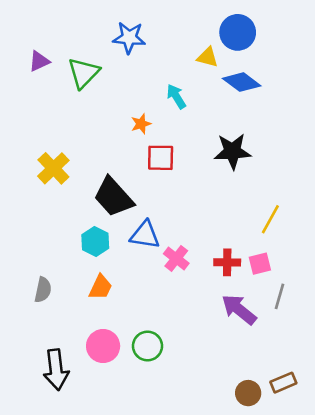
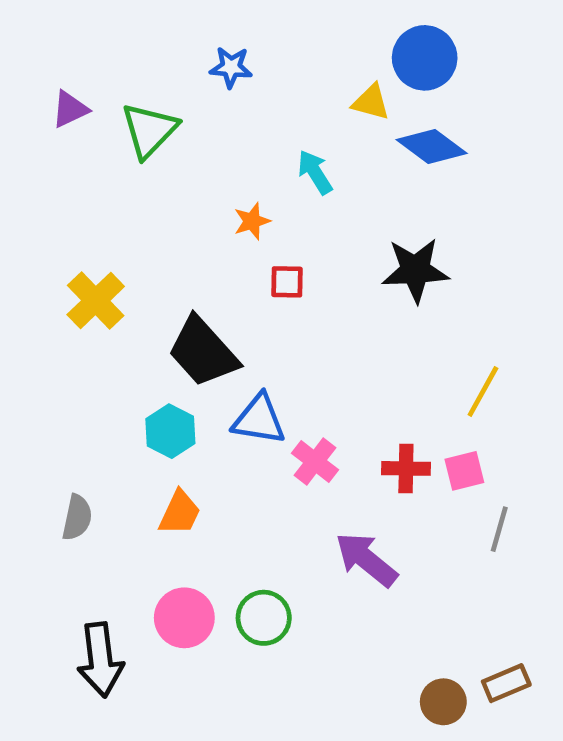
blue star: (129, 38) -> (231, 67), size x0.7
red square: (161, 158) -> (287, 282), size x0.7
purple arrow: (239, 309) -> (366, 559), moved

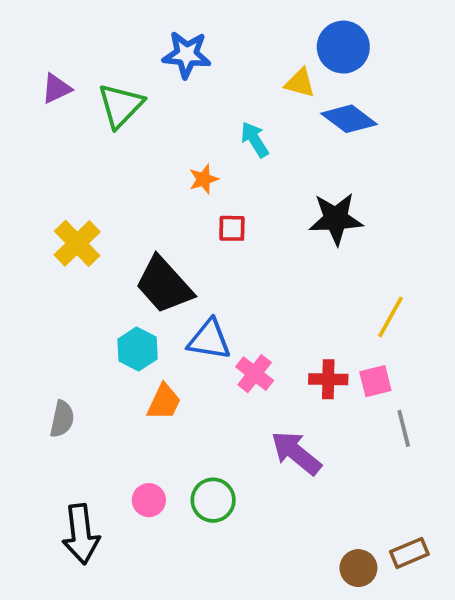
blue star: (231, 67) -> (187, 55), size x1.4
orange trapezoid: (180, 513) -> (164, 402), moved
gray line: (499, 529) -> (404, 428), turned -30
pink circle: (184, 618) -> (149, 500), size x0.7

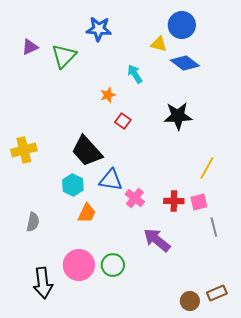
red square: (232, 228) -> (123, 121), turned 35
yellow cross: (77, 243) -> (24, 150), moved, turned 30
pink circle: (149, 500) -> (79, 265), size x1.8

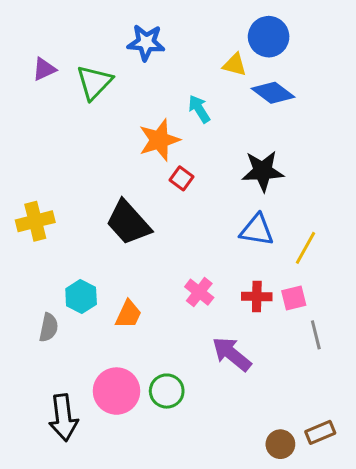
orange star: (108, 95) -> (159, 140), size x1.8
blue triangle: (111, 180) -> (257, 230), moved
cyan hexagon: (73, 185) -> (81, 297), moved

